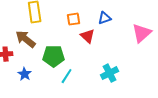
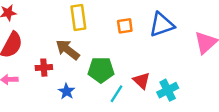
blue triangle: (105, 18) -> (162, 25), size x1.6
red triangle: (88, 36) -> (141, 81), moved

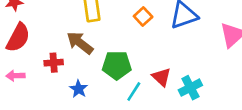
orange square: (125, 26) -> (143, 17), turned -35

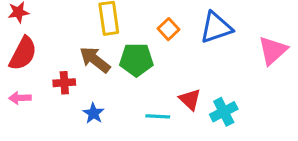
green pentagon: (117, 65) -> (136, 60), moved
cyan line: (134, 92) -> (158, 116), turned 60

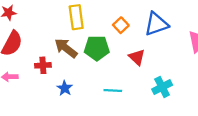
red triangle: (190, 100) -> (137, 57), moved

